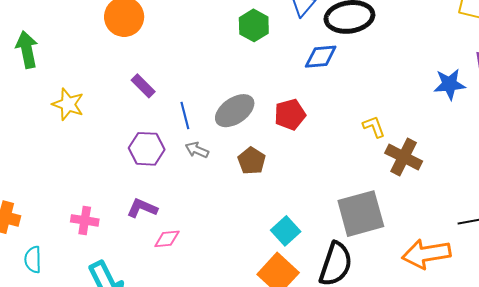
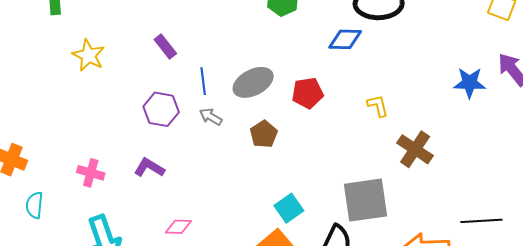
yellow L-shape: (374, 127) -> (378, 106), moved
pink diamond: (167, 239) -> (178, 227), moved

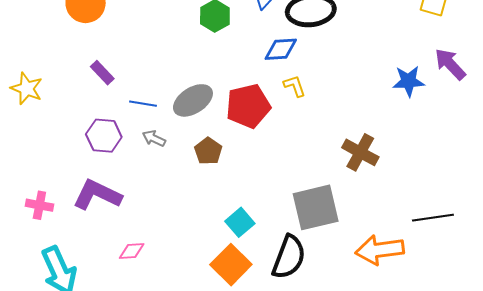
blue line: (203, 81) -> (143, 104), turned -68
red pentagon: (308, 93) -> (248, 106), size x1.4
yellow L-shape: (378, 106) -> (295, 86), moved
purple L-shape: (149, 168) -> (97, 195), size x1.6

